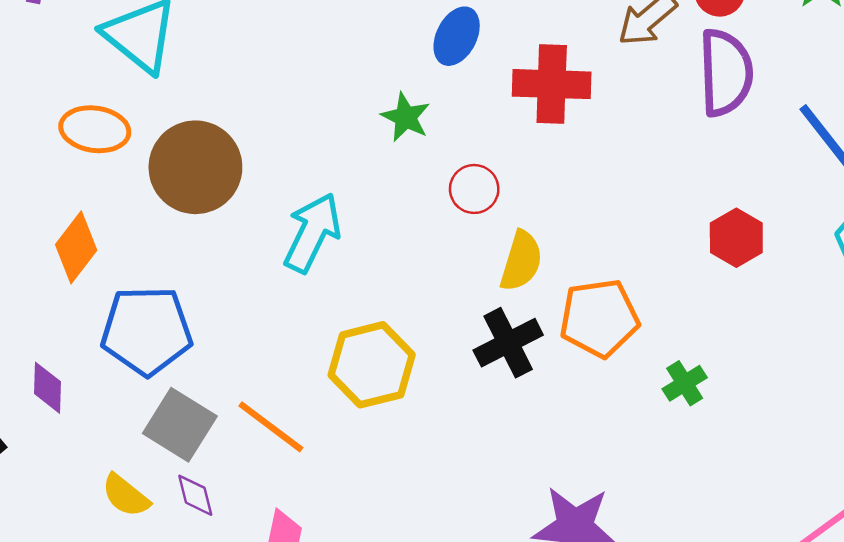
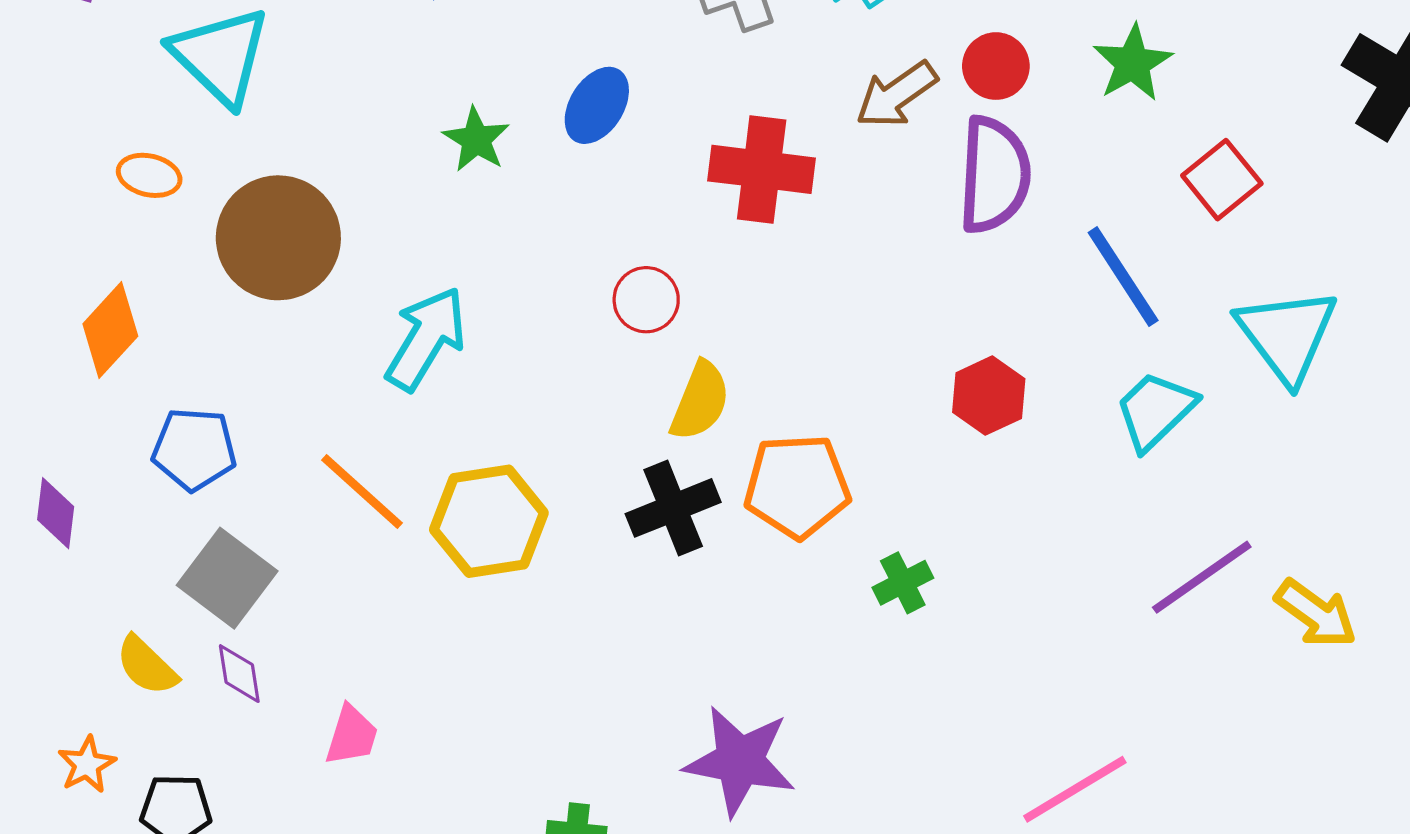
blue ellipse: (457, 36) -> (597, 105), moved
green star: (406, 117) -> (476, 140), moved
orange ellipse: (95, 129) -> (149, 175), size x0.7
blue pentagon: (147, 331) -> (194, 449), size x0.7
orange line: (271, 427) -> (362, 491), moved

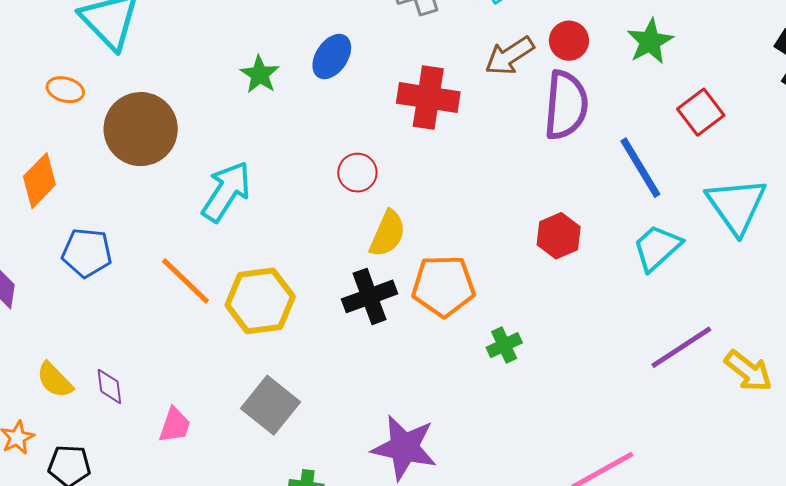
gray square: (227, 578) -> (271, 405), moved

